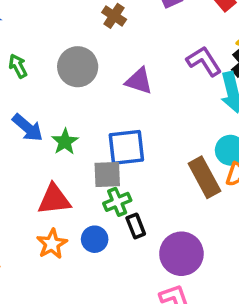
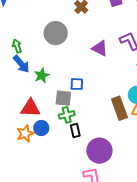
green arrow: (18, 66) -> (17, 46), moved
purple triangle: (139, 81) -> (100, 48), moved
blue square: (126, 147) -> (77, 84), size x0.6
blue circle: (95, 239) -> (41, 128), moved

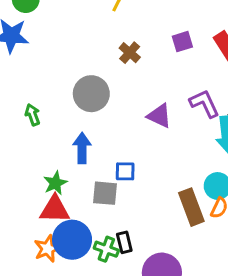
blue arrow: (21, 64) -> (82, 148), moved, turned -138
green star: (42, 75) -> (55, 183), moved
green cross: (67, 115) -> (106, 249), moved, turned 35
blue circle: (41, 128) -> (72, 240), size x1.6

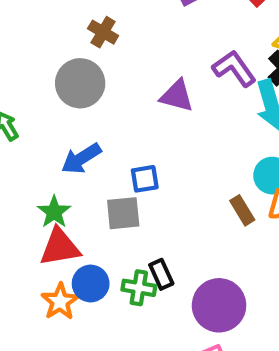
brown cross: (130, 53) -> (103, 32), moved
blue arrow: (82, 148) -> (81, 158), turned -112
brown rectangle: (191, 207) -> (242, 210), size x0.6
blue circle: (72, 240) -> (91, 284), size x0.7

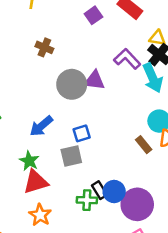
gray circle: (80, 83) -> (72, 84), moved
blue circle: (91, 284) -> (114, 192), moved

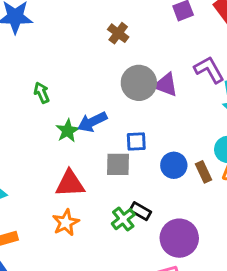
green star: (29, 161) -> (68, 131), moved
black rectangle: (100, 190) -> (140, 211), turned -42
blue circle: (114, 192) -> (174, 165), moved
green cross: (87, 200) -> (123, 219), turned 36

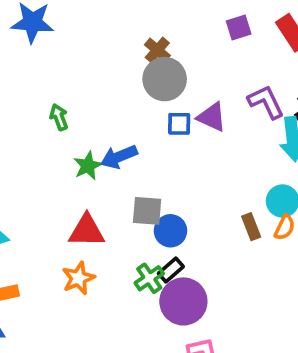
gray circle: (139, 83) -> (165, 79), moved
blue square: (136, 142) -> (179, 124), moved
blue circle: (174, 165) -> (170, 231), moved
black rectangle: (140, 211) -> (171, 270), turned -75
purple circle: (179, 238) -> (183, 301), moved

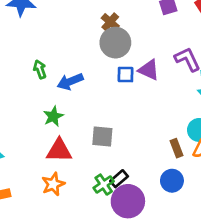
blue arrow: (119, 157) -> (70, 82), moved
green star: (88, 166) -> (53, 116), moved
blue circle: (170, 231) -> (172, 181), moved

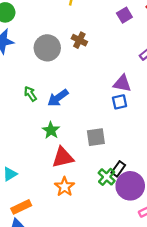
gray circle: (115, 43) -> (47, 48), moved
purple triangle: (149, 70) -> (122, 83), moved
blue square: (126, 75) -> (120, 102), moved

